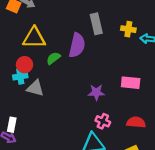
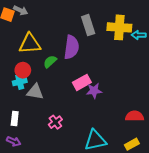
yellow cross: (128, 29) -> (119, 27), size x1.6
pink rectangle: (131, 83) -> (82, 82), moved, turned -30
pink cross: (103, 121) -> (55, 122), moved, turned 32
white rectangle: (12, 125) -> (15, 118), moved

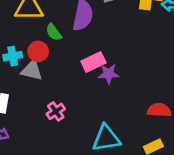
green semicircle: (50, 62) -> (54, 32), turned -88
red circle: (23, 70) -> (38, 51), moved

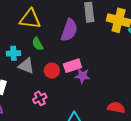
green semicircle: (54, 32) -> (38, 44), moved
red circle: (38, 51) -> (52, 71), moved

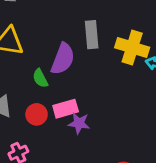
green semicircle: (38, 44) -> (40, 78), moved

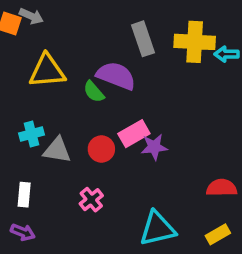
purple semicircle: (63, 59) -> (116, 76), turned -76
green semicircle: (40, 78) -> (94, 92), moved

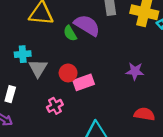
pink rectangle: (134, 134) -> (84, 82), moved
purple star: (154, 147) -> (135, 71), moved
gray triangle: (57, 150) -> (38, 68), turned 42

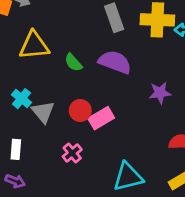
purple semicircle: (87, 25) -> (115, 62), moved
cyan cross: (23, 54) -> (21, 99), turned -35

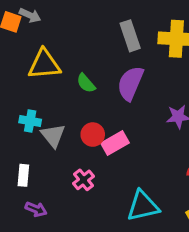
purple semicircle: (115, 62) -> (130, 83), turned -88
cyan cross: (21, 99) -> (30, 121), turned -30
purple arrow: (15, 181) -> (36, 209), moved

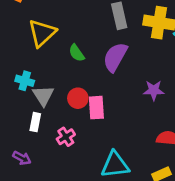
yellow triangle: (44, 64) -> (42, 33), turned -44
pink rectangle: (115, 143) -> (96, 108), turned -70
white rectangle: (23, 175) -> (35, 122), moved

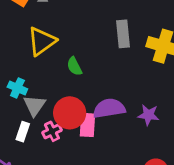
purple semicircle: (115, 57) -> (109, 108), moved, turned 44
red circle: (78, 98) -> (70, 113), size x1.5
pink cross: (66, 137) -> (52, 131), moved

